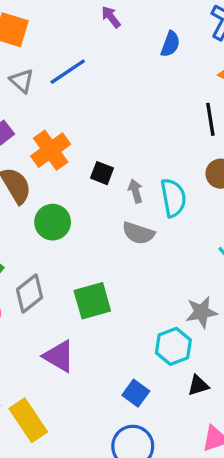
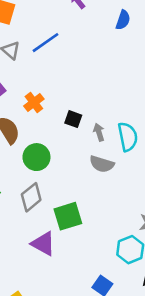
orange cross: (51, 150) -> (34, 102), size x0.7
gray diamond: (30, 293) -> (31, 197), moved
purple triangle: (59, 356) -> (43, 244), moved

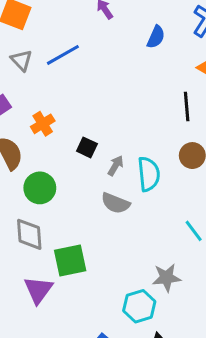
gray arrow: (99, 132) -> (116, 166), turned 42
gray diamond: (31, 197) -> (29, 234), turned -60
purple triangle: (43, 244) -> (38, 290), turned 32

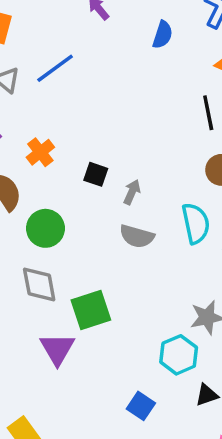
cyan semicircle: (149, 174) -> (196, 223), moved

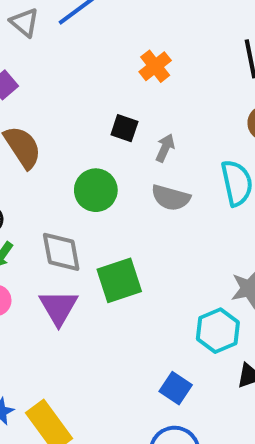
orange cross: (40, 152) -> (155, 66), moved
green circle: (45, 228) -> (96, 190), moved
purple triangle: (57, 349) -> (59, 307), moved

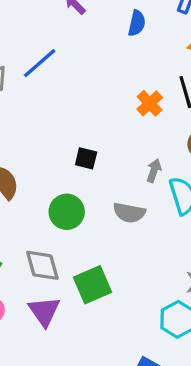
orange cross: (155, 66) -> (150, 103), moved
gray arrow: (165, 148) -> (154, 171), moved

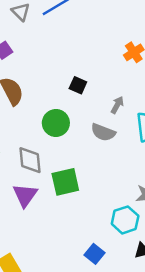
gray arrow: (154, 171) -> (117, 105), moved

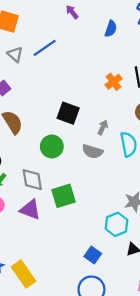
black square: (78, 85) -> (68, 113), size x1.5
purple triangle: (25, 195) -> (30, 210), turned -40

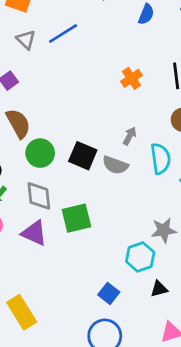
orange cross: (114, 82) -> (131, 78), moved
black square: (68, 113) -> (83, 156), moved
green circle: (52, 146) -> (40, 153), moved

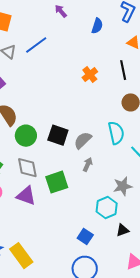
gray arrow: (130, 136) -> (88, 165), moved
gray semicircle: (115, 165) -> (83, 140), turned 120

